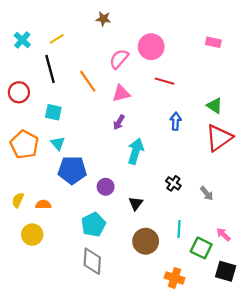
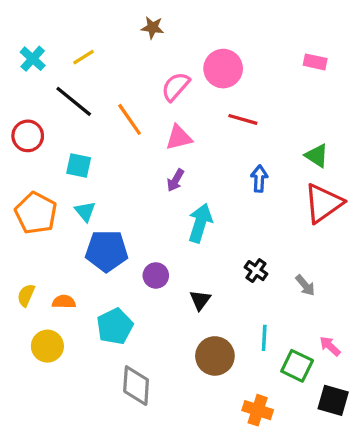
black line: (50, 69) -> (74, 101), turned -36
cyan pentagon: (93, 225) -> (115, 326), moved

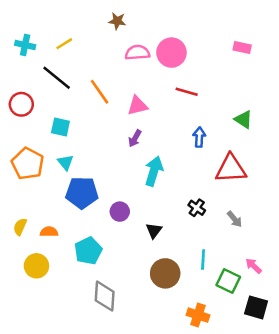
cyan cross: (33, 59) -> (25, 45), turned -30
pink semicircle: (176, 87) -> (137, 53), moved, turned 45
red triangle: (323, 203) -> (231, 169), moved, turned 32

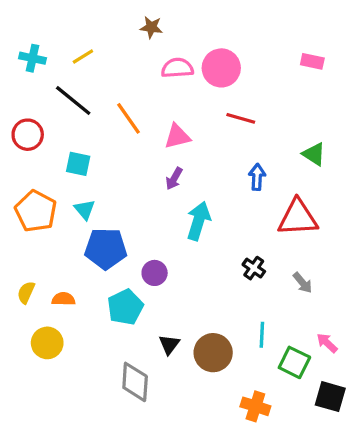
black triangle: (154, 230) -> (169, 345), moved
cyan pentagon: (88, 251) -> (125, 307), moved

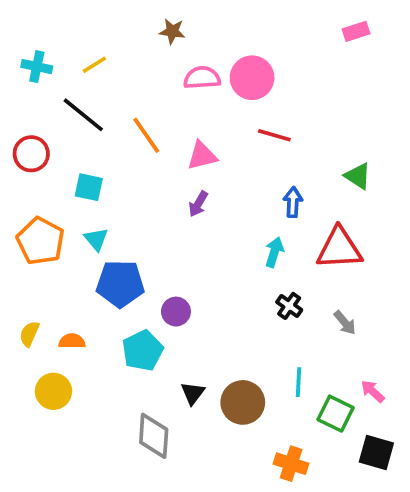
pink rectangle: (312, 61) -> (356, 31), moved, turned -30
cyan arrow: (198, 221) -> (274, 252), moved, size x0.7

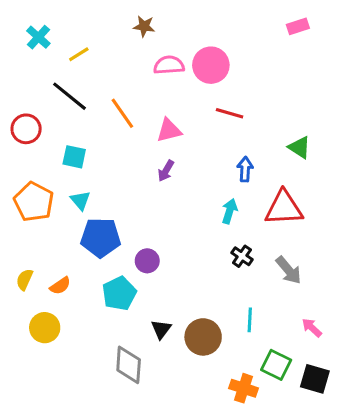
cyan cross: (37, 67) -> (38, 37), moved, turned 30
gray arrow: (345, 323) -> (289, 270), size x1.4
orange semicircle: (72, 341) -> (60, 286), turned 145
green square: (336, 414) -> (276, 365), moved

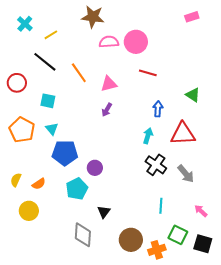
brown star: (144, 26) -> (93, 17), size x1.6
black cross: (242, 256) -> (156, 165), size x1.5
brown circle: (203, 337) -> (131, 240), moved
orange cross: (243, 388) -> (157, 250), turned -36

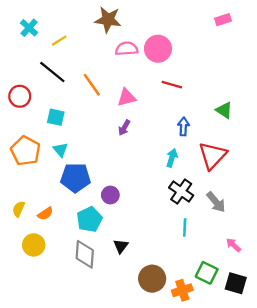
red triangle: (183, 134) -> (213, 156), turned -44
cyan line: (161, 206) -> (185, 228), moved
gray diamond: (83, 235) -> (85, 254), moved

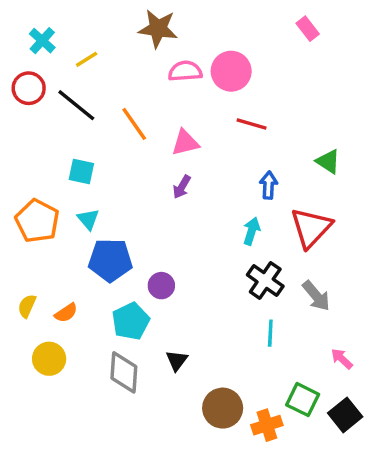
pink rectangle: (223, 20) -> (308, 29), moved, turned 70
red circle: (20, 96) -> (29, 88), moved
black square: (236, 283) -> (345, 415), turned 35

